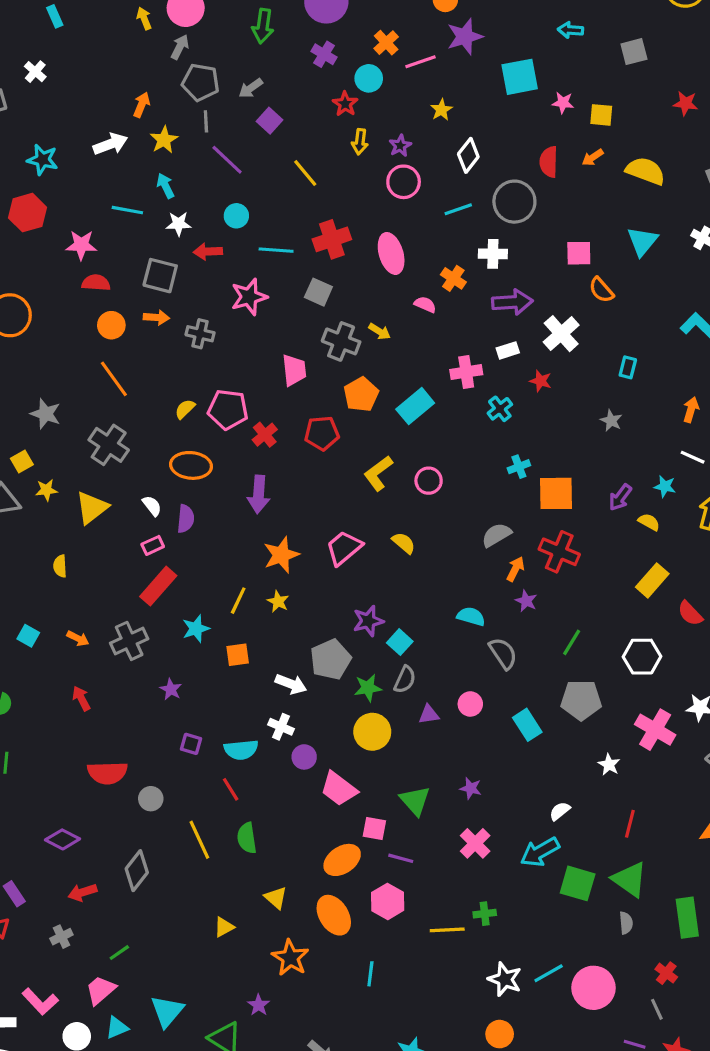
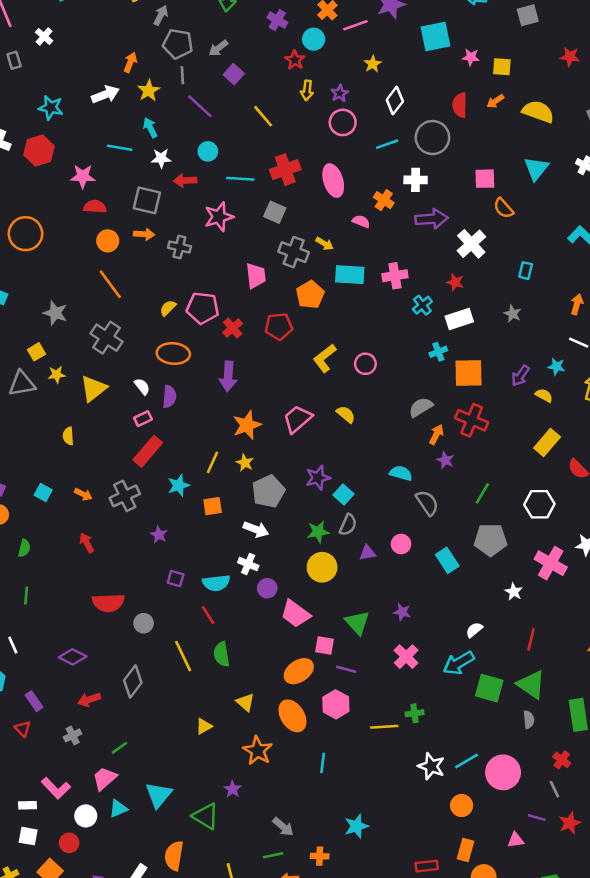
white rectangle: (508, 350) -> (459, 319), moved, size x1.5
cyan rectangle: (415, 406) -> (350, 275), moved, turned 44
gray pentagon: (331, 659) -> (268, 491), moved
orange circle: (500, 1034) -> (462, 806), moved

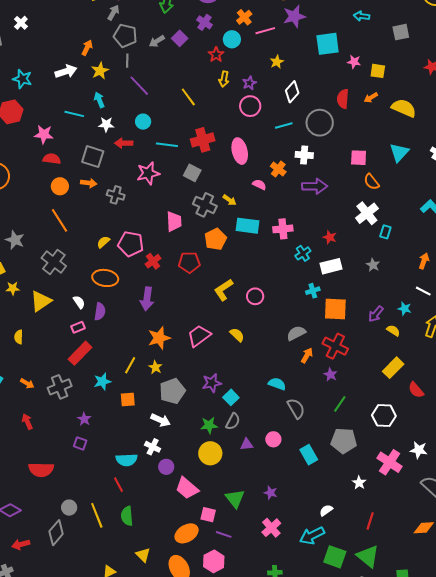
purple square: (234, 74) -> (180, 38), moved
white cross: (471, 244) -> (367, 213), moved
purple star: (445, 460) -> (330, 375), moved
purple square: (176, 579) -> (80, 443), moved
gray circle: (144, 623) -> (69, 508), moved

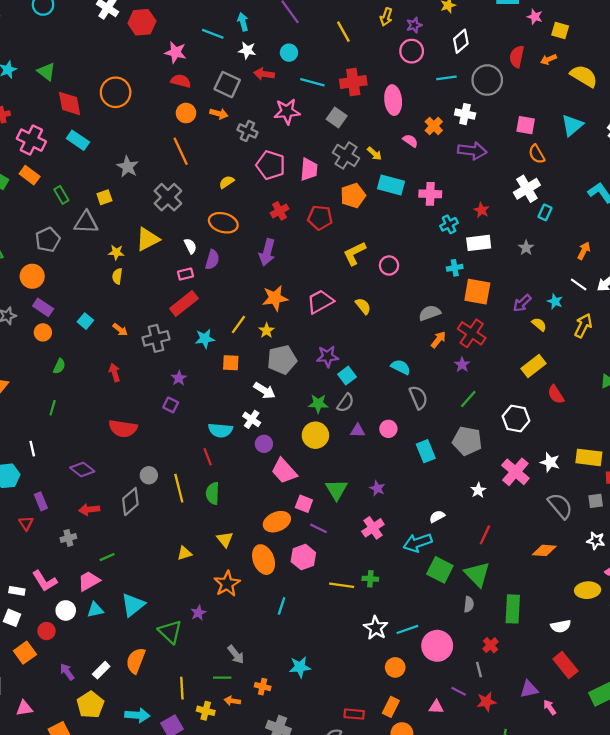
pink pentagon: (131, 244) -> (271, 165), moved
yellow star: (13, 288) -> (116, 252), moved

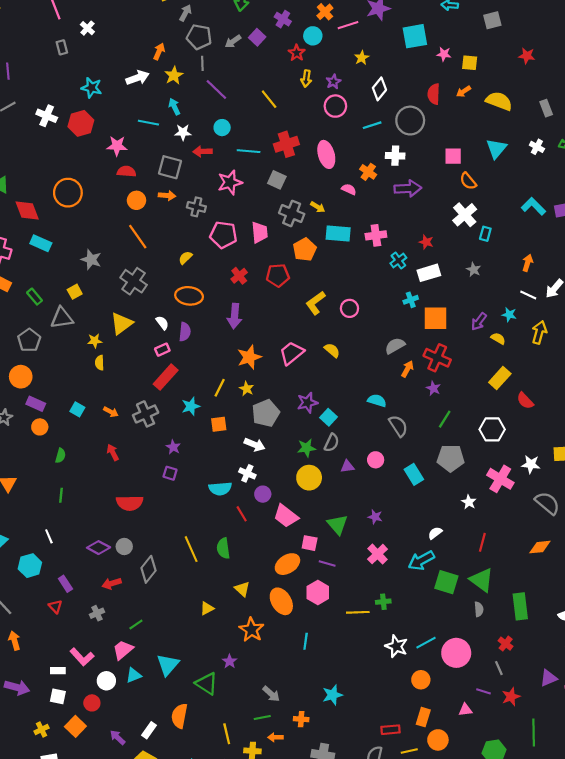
red line: (208, 457) -> (242, 514), moved
gray circle: (149, 475) -> (124, 547), moved

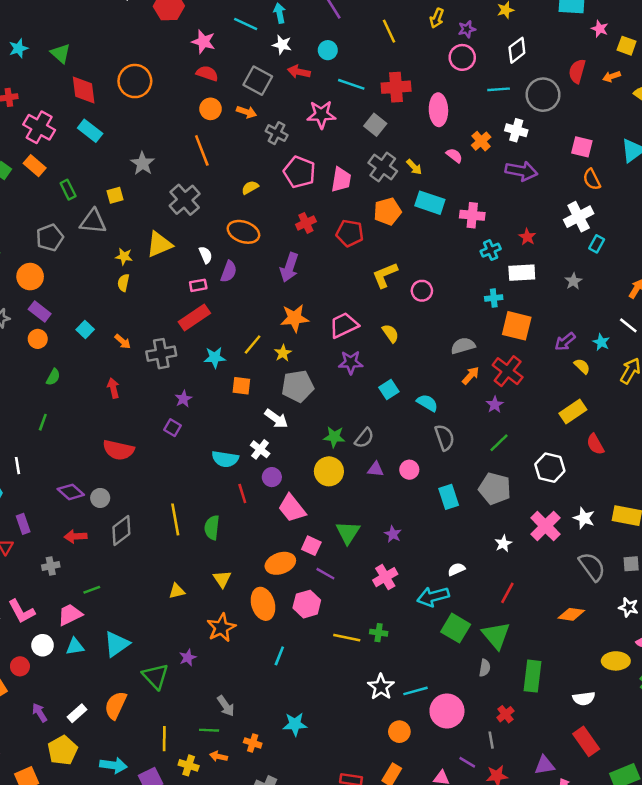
purple star: (307, 403) -> (351, 362), moved
cyan square: (328, 417) -> (389, 390), moved

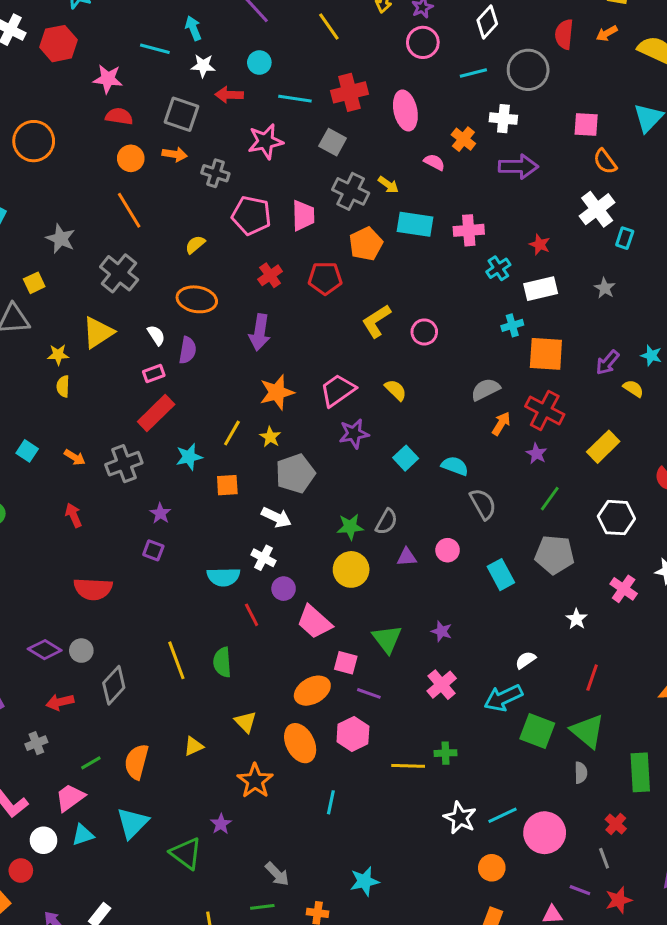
yellow rectangle: (573, 411) -> (603, 447), moved
pink cross: (545, 526) -> (624, 589), size x0.7
orange semicircle: (116, 705) -> (137, 762), moved

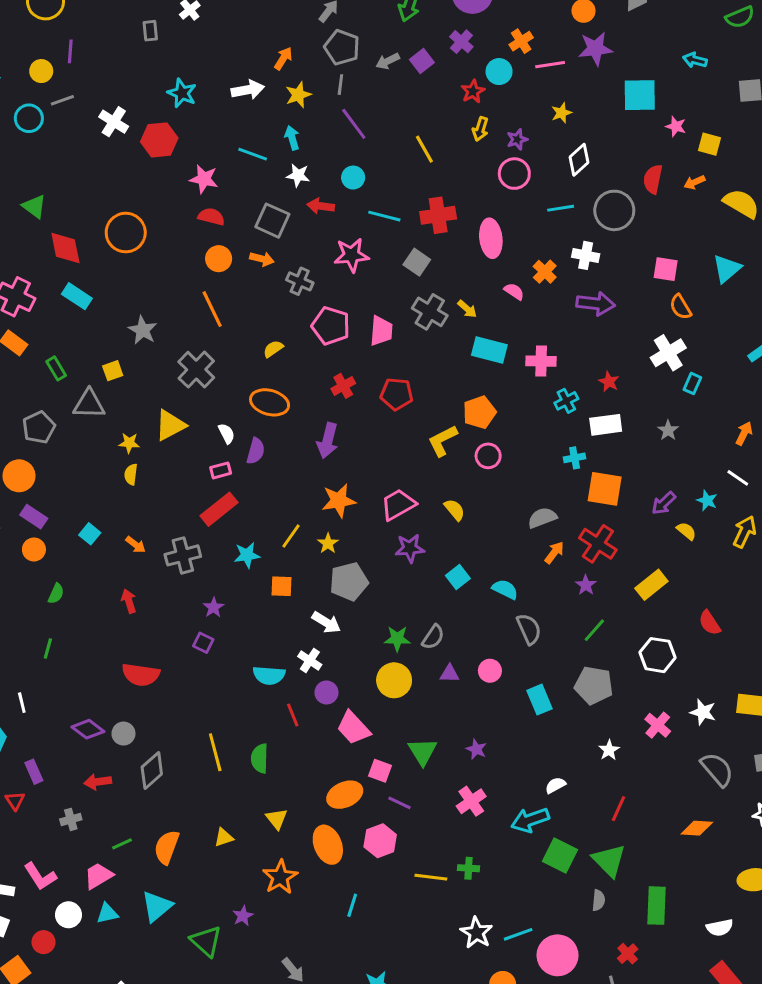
orange pentagon: (366, 244) -> (479, 412), moved

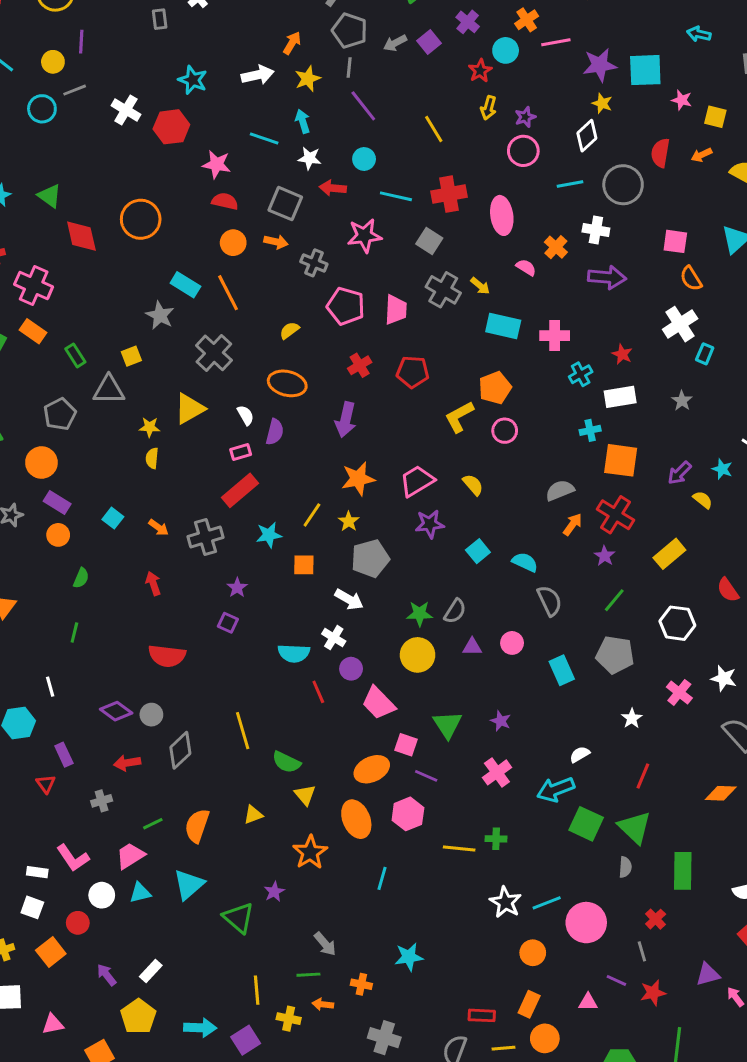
purple star: (595, 49) -> (600, 65), moved
yellow star: (562, 113) -> (602, 103), moved, turned -30
cyan rectangle: (77, 296) -> (185, 285), moved
green semicircle: (260, 758) -> (286, 762), moved, turned -64

